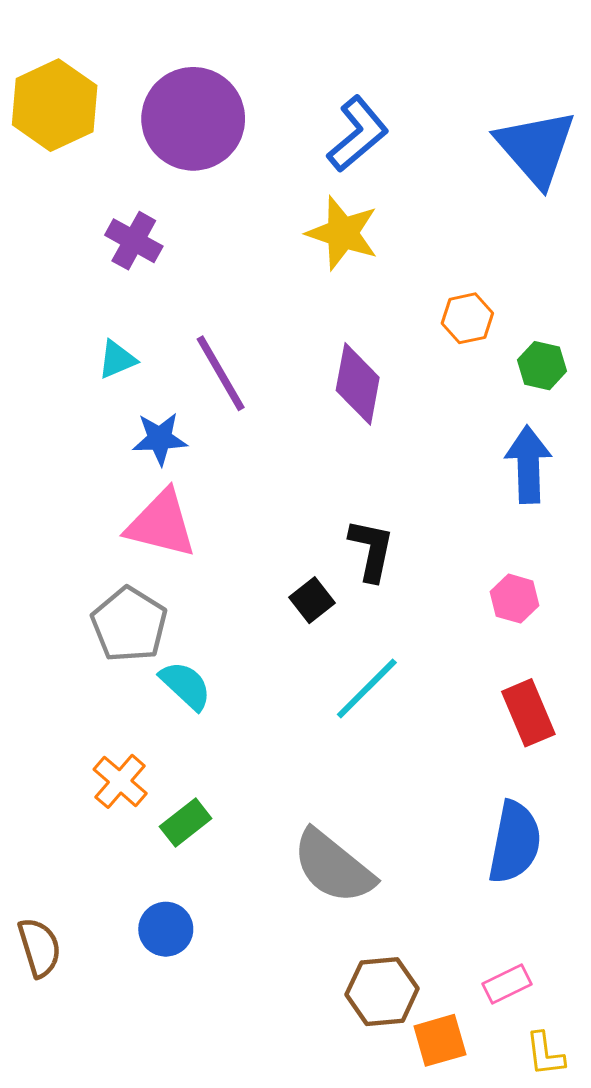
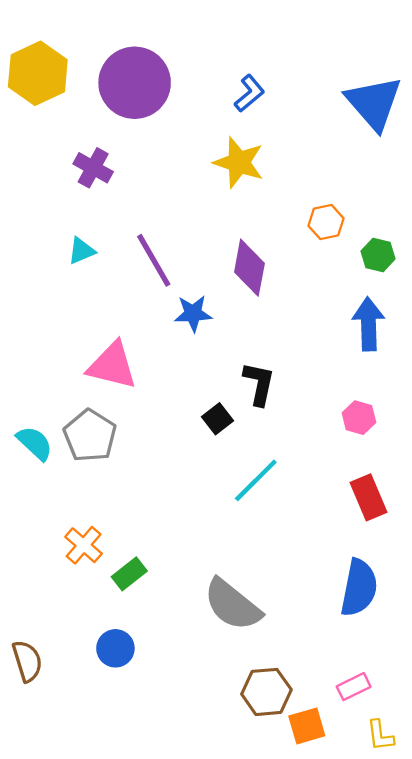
blue L-shape: (358, 134) -> (249, 93), size x0.7
blue star: (160, 439) -> (193, 313), moved
cyan semicircle: (186, 685) -> (35, 443), moved

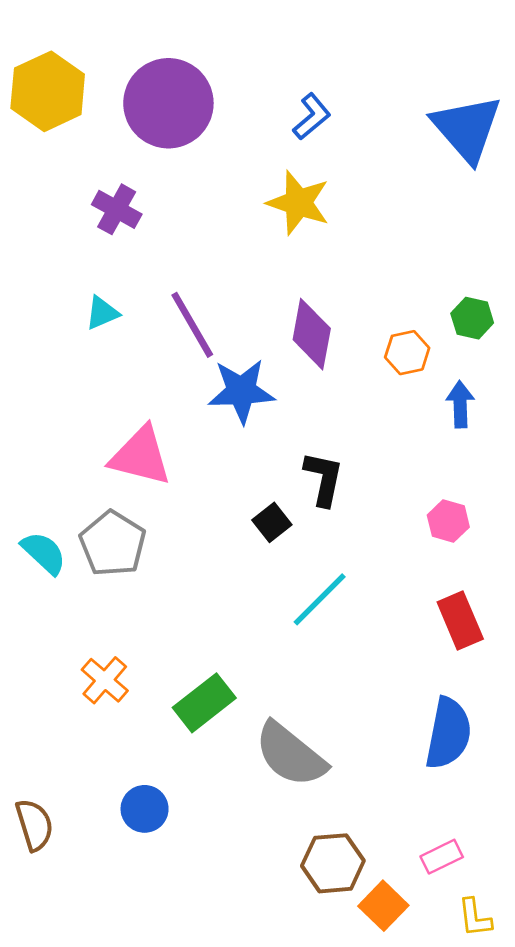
orange hexagon: (326, 222) -> (407, 353), moved
blue star: (193, 313) -> (241, 391), size x1.4
blue arrow: (368, 324) -> (460, 404), size x0.7
green rectangle: (129, 574) -> (204, 703), moved, size x1.4
orange square: (307, 726) -> (383, 906), turned -30

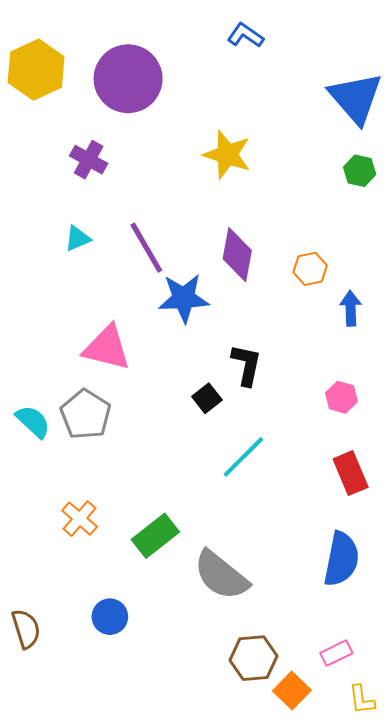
blue L-shape: (312, 117) -> (245, 35), moved, turned -105
green hexagon: (472, 318) -> (360, 171), moved

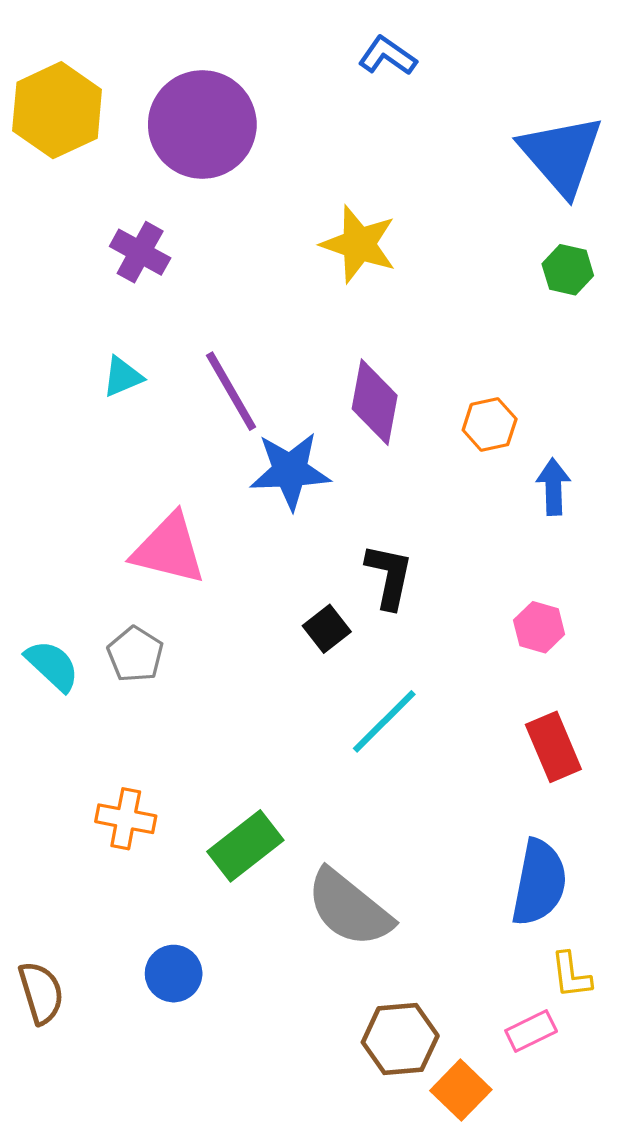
gray pentagon: (86, 414) -> (135, 654), size x0.7
orange cross: (80, 519) -> (126, 819), turned -30
yellow L-shape: (362, 700) -> (571, 975), moved

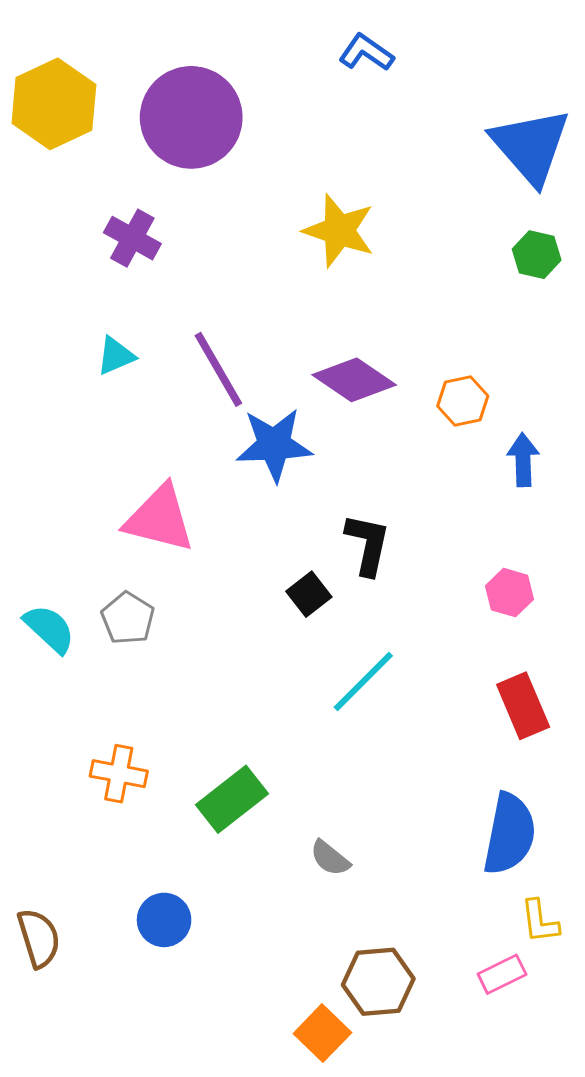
purple diamond: (375, 402) -> (354, 380), turned -66
gray semicircle: (349, 908) -> (330, 858), size x0.5
orange square: (461, 1090) -> (322, 1033), moved

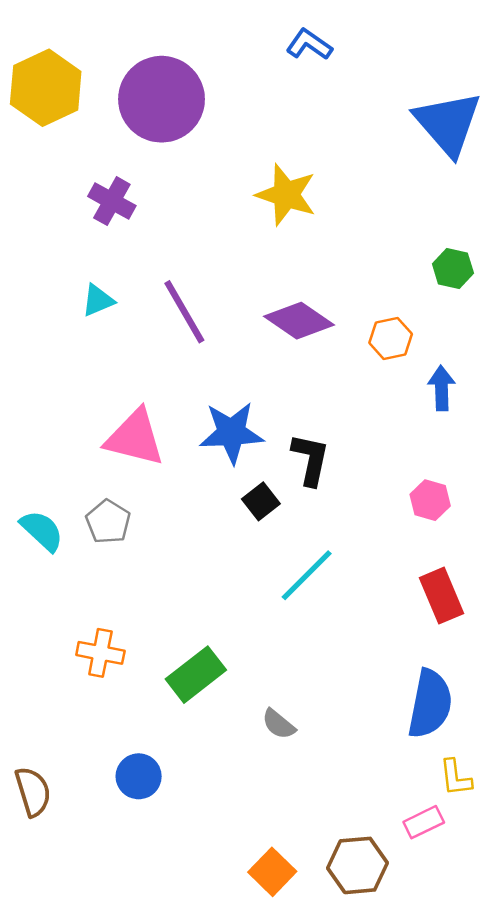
green hexagon: (537, 255) -> (453, 268), moved
blue star: (274, 445) -> (232, 433), moved
brown hexagon: (378, 982) -> (358, 865), moved

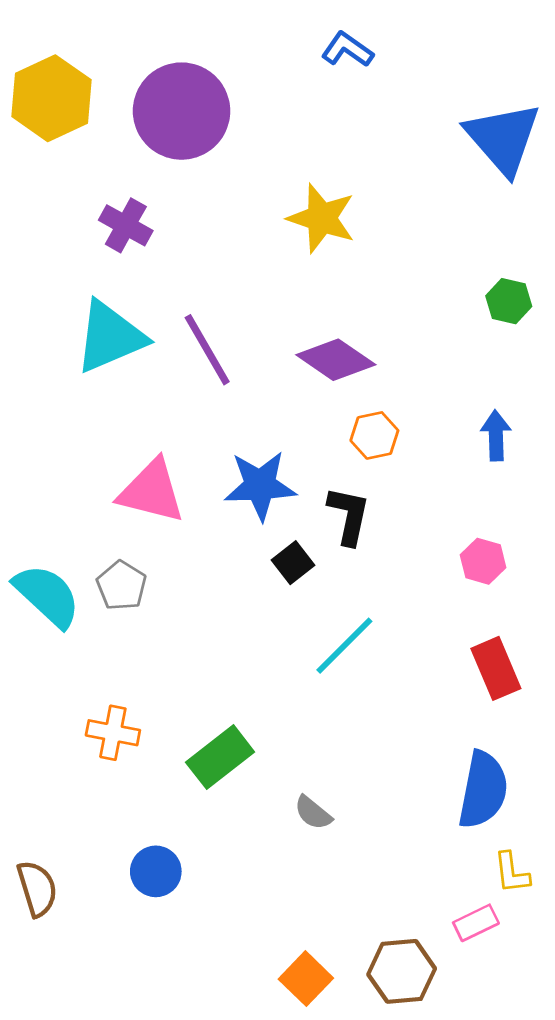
cyan triangle: (98, 300) -> (110, 337), size x2.0
orange hexagon: (391, 338) -> (374, 435), moved
cyan semicircle: (42, 531) -> (47, 596), size x1.4

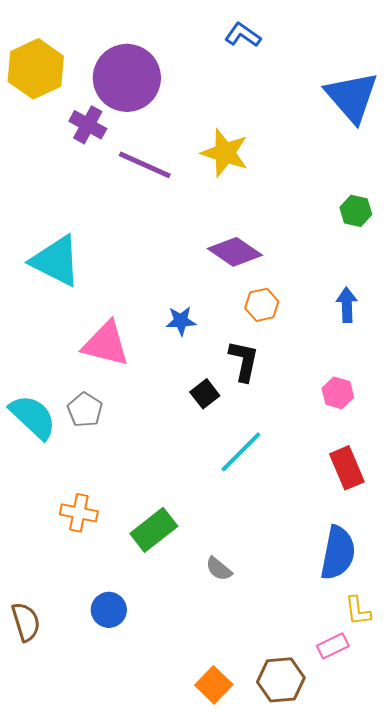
purple cross: (126, 225) -> (88, 125), moved
cyan triangle: (110, 337) -> (56, 261), moved, turned 50
purple line: (207, 350) -> (145, 165), moved, turned -36
blue star: (260, 486) -> (181, 321), moved, size x0.6

